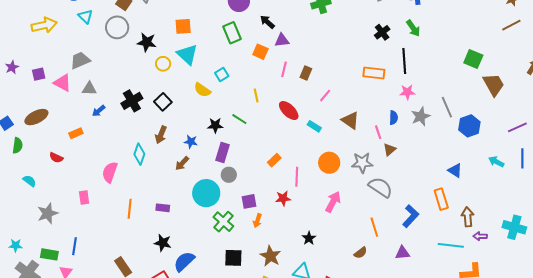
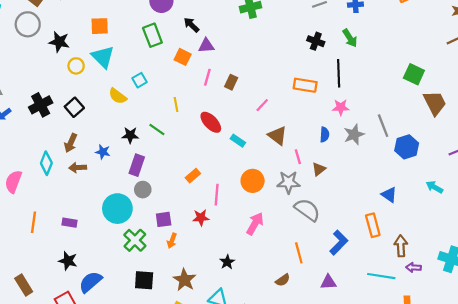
black cross: (382, 32) -> (316, 41), turned -35
pink line: (325, 96) -> (262, 105), moved
pink line: (378, 132) -> (298, 157), moved
brown arrow: (182, 163) -> (78, 168), moved, turned 42

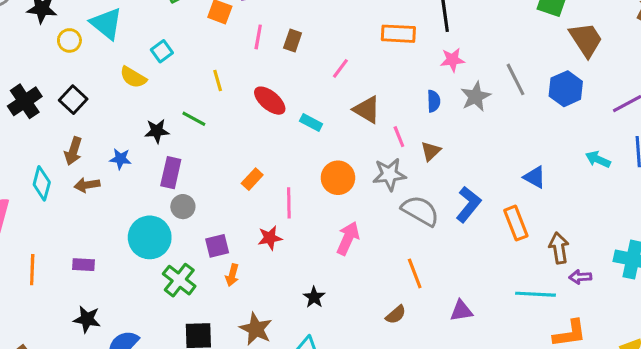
blue hexagon: (407, 147) -> (566, 89), moved
blue L-shape: (339, 243) -> (468, 204), moved

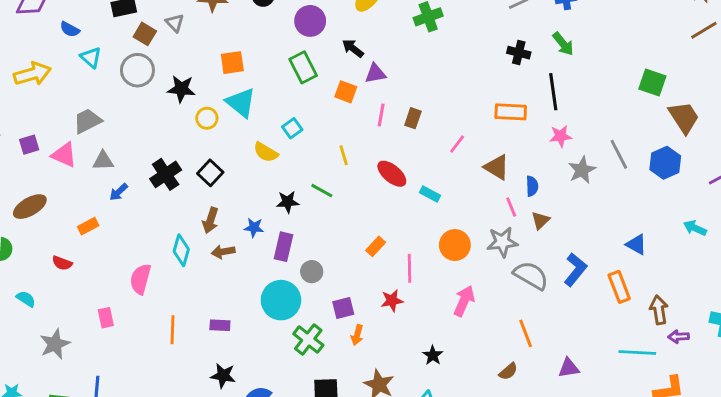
blue semicircle: (434, 101) -> (532, 186), moved
brown triangle: (367, 110) -> (497, 167), moved
purple rectangle: (171, 173) -> (283, 247), moved

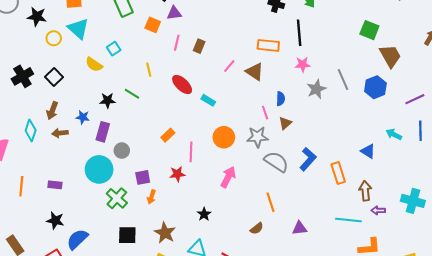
brown triangle: (497, 167) -> (255, 72), moved
blue triangle: (636, 244) -> (368, 151), moved

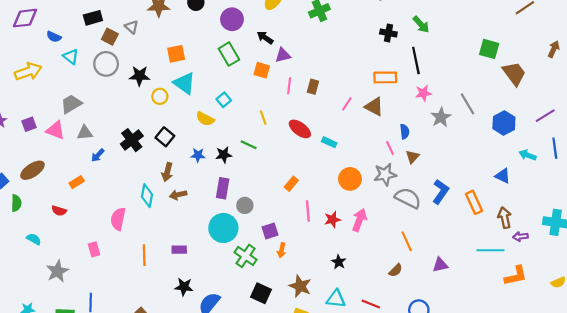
blue hexagon: (375, 87) -> (504, 123), moved
blue star: (83, 117) -> (198, 155), moved
pink line: (191, 152) -> (308, 211), moved
red star: (177, 174) -> (332, 219), moved
black square: (127, 235) -> (261, 293), turned 30

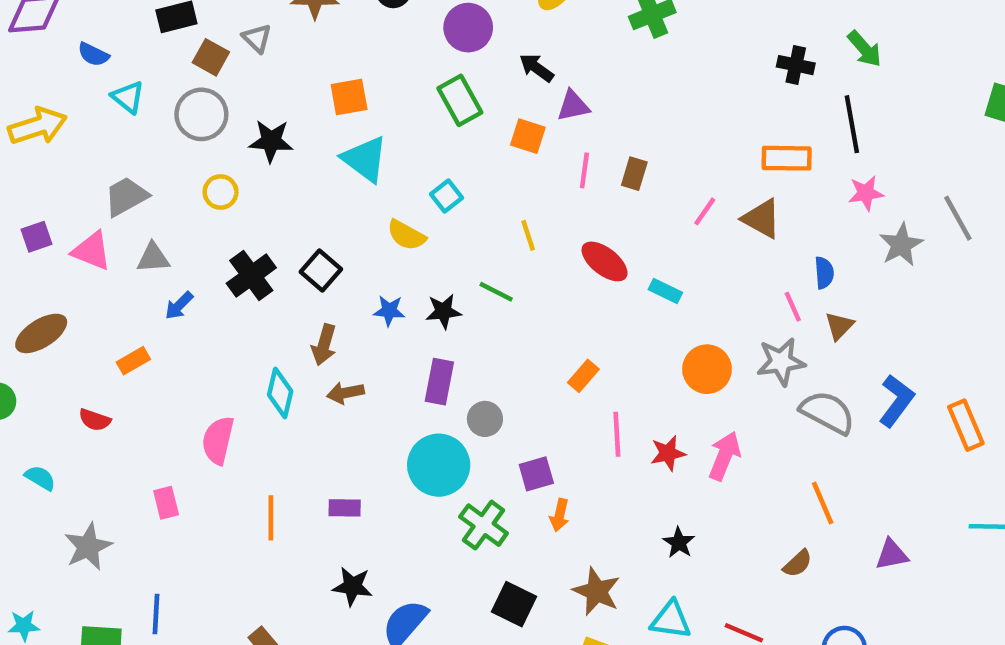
yellow circle: (160, 96) -> (221, 192), moved

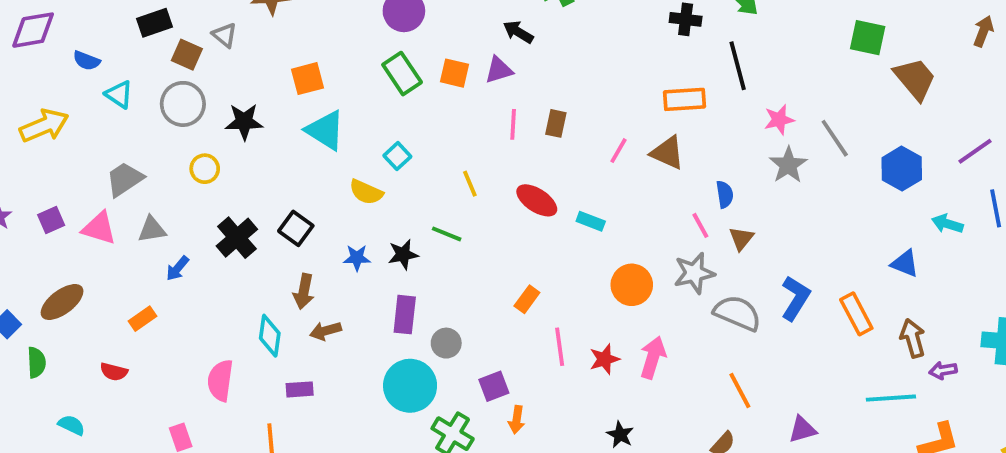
black arrow: (536, 68) -> (518, 32), moved
orange square: (528, 136) -> (455, 73), moved
pink star: (866, 193) -> (779, 120), moved
purple rectangle: (345, 508) -> (300, 389), moved

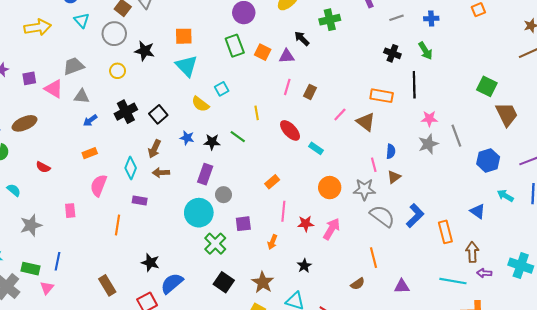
orange rectangle: (143, 319) -> (90, 153), moved
orange arrow: (517, 420) -> (272, 242), moved

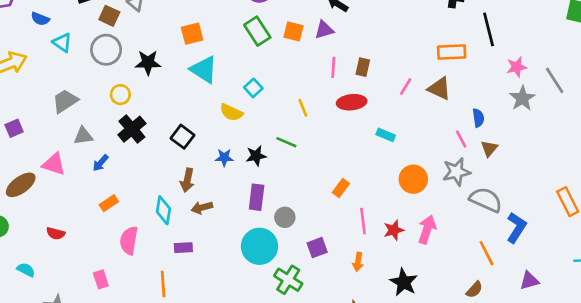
pink triangle: (54, 89) -> (54, 164), moved
black cross: (126, 112) -> (132, 129), moved
red ellipse: (290, 130) -> (352, 102), moved, turned -40
blue L-shape: (415, 216) -> (516, 228), moved
black star: (304, 266) -> (404, 282), size x1.5

